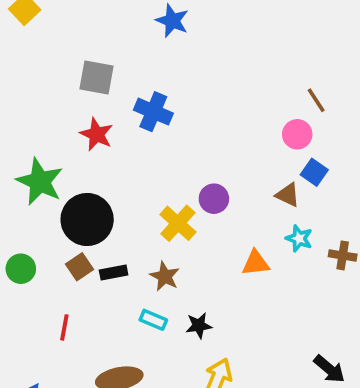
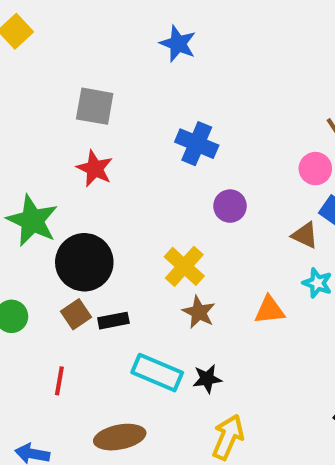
blue cross: (153, 112) -> (197, 144), moved
purple circle: (214, 199) -> (230, 206), moved
brown star: (165, 276) -> (199, 312), moved
cyan rectangle: (153, 320) -> (157, 373), size x1.6

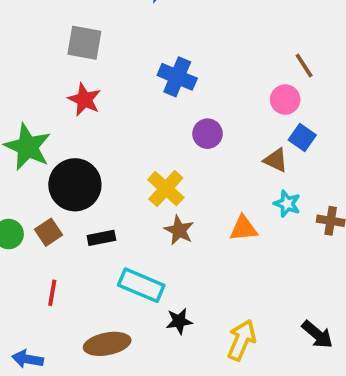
brown square: (76, 314) -> (48, 232), moved
black star: (207, 379) -> (179, 321), moved
yellow arrow: (228, 437) -> (242, 340), moved

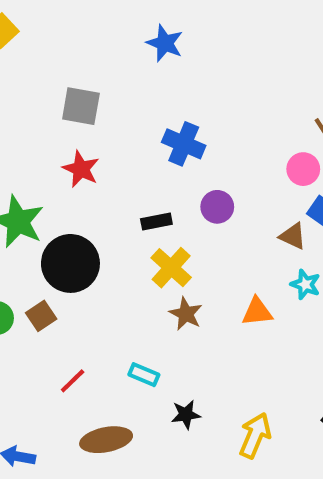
black rectangle: (101, 238) -> (156, 222), moved
cyan rectangle: (141, 285) -> (144, 375), size x0.6
red line: (52, 293) -> (73, 381), moved, turned 36

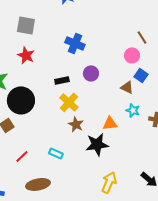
black star: (186, 414) -> (97, 144), moved, size x1.6

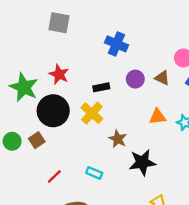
red star: (26, 55) -> (59, 74), moved
brown triangle: (127, 87) -> (162, 78), moved
yellow cross: (69, 102) -> (92, 113), moved
orange triangle: (110, 123) -> (158, 117), moved

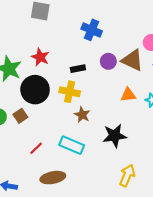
brown triangle: (162, 78) -> (132, 60), size x1.6
yellow cross: (92, 113) -> (70, 92), turned -30
brown star: (118, 139) -> (82, 115), moved
cyan rectangle: (94, 173) -> (72, 145), size x1.6

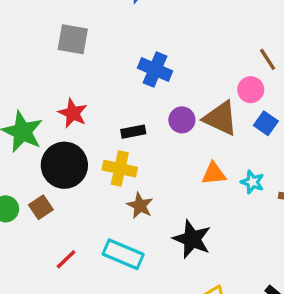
black star: (115, 136) -> (192, 239), turned 30

